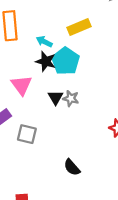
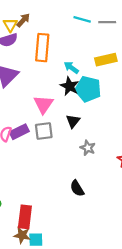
cyan pentagon: (66, 61) -> (88, 89), turned -30
gray star: (71, 98) -> (88, 148), moved
gray square: (27, 134) -> (44, 131), moved, turned -30

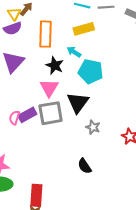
yellow rectangle: (106, 60) -> (84, 29), moved
black star: (70, 86) -> (55, 65), moved
black triangle: (73, 121) -> (78, 103), size x1.6
gray square: (44, 131) -> (51, 113), size x1.4

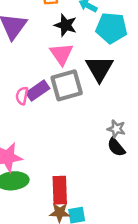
gray star: (93, 127) -> (116, 129), moved

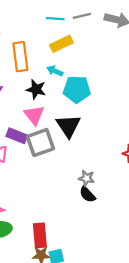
purple rectangle: (38, 91) -> (17, 136), moved, turned 60

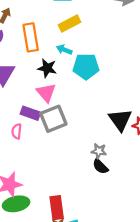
black triangle: (68, 126) -> (120, 120), moved

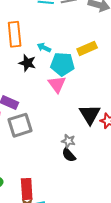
yellow rectangle: (69, 23) -> (87, 48), moved
pink triangle: (46, 93) -> (57, 84), moved
gray square: (53, 119) -> (20, 125), moved

